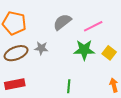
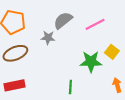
gray star: (41, 48) -> (48, 38), moved
green star: (84, 50) -> (91, 62), moved

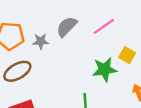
gray star: (48, 38) -> (41, 41), moved

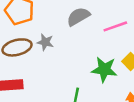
gray star: (41, 41) -> (45, 42), moved

